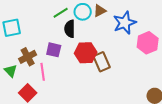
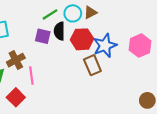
blue star: (125, 23) -> (105, 46), moved
purple square: (54, 50) -> (43, 36), moved
red hexagon: (86, 53) -> (82, 39), moved

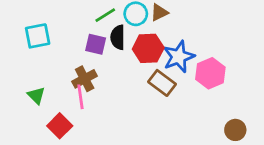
pink hexagon: (140, 46) -> (210, 73), moved
brown cross: (16, 60) -> (85, 79), moved
brown rectangle: (92, 65) -> (162, 83), turned -30

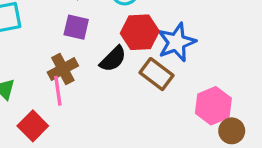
black semicircle: (118, 37) -> (113, 59), moved, turned -135
pink hexagon: (210, 73) -> (213, 106), moved
brown circle: (235, 130) -> (232, 131), moved

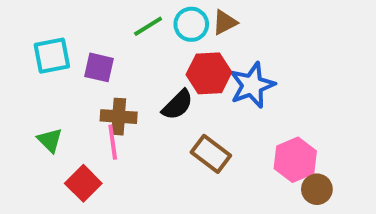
purple square: (76, 27) -> (99, 67), moved
brown cross: (63, 69) -> (119, 117), turned 32
brown rectangle: (156, 74) -> (211, 154), moved

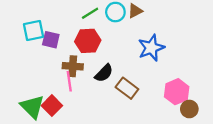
purple square: (99, 67) -> (51, 40), moved
red hexagon: (209, 73) -> (88, 41), moved
black semicircle: (178, 105) -> (104, 73), moved
green triangle: (50, 140) -> (32, 107), moved, size x1.6

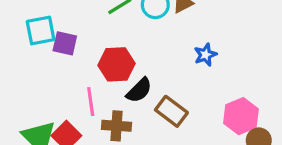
red hexagon: (88, 41) -> (117, 64), moved
blue star: (151, 48) -> (205, 55), size x0.6
brown cross: (73, 66) -> (117, 126), moved

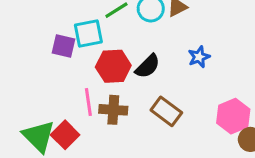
cyan square: (41, 30) -> (88, 34), moved
black semicircle: (139, 90) -> (148, 66), moved
brown cross: (117, 126) -> (113, 110), moved

